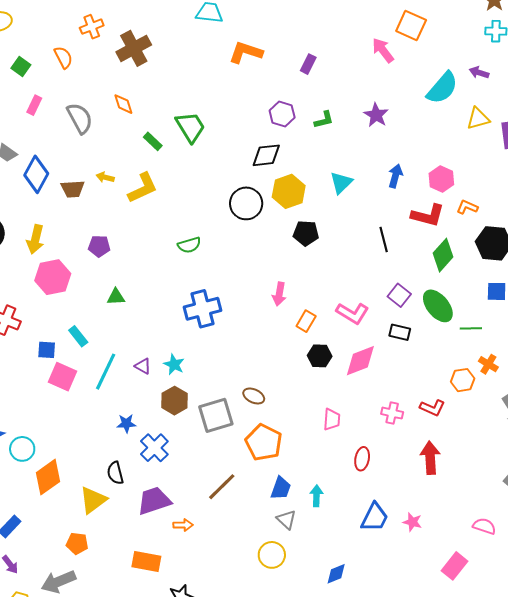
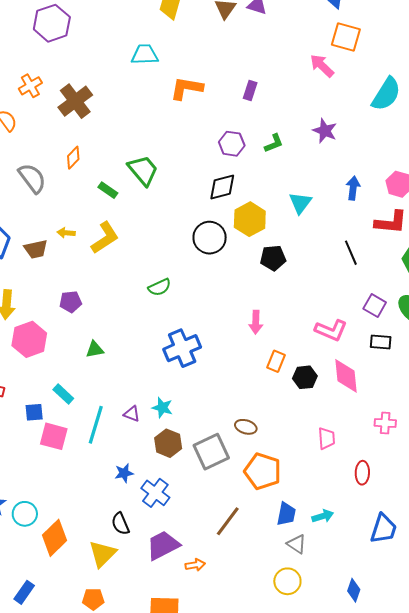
orange diamond: (123, 104) -> (73, 158), turned 70
orange rectangle: (306, 321) -> (276, 361), moved
pink diamond: (360, 361) -> (346, 376), turned -66
cyan arrow: (316, 496) -> (323, 516), turned 80
blue diamond: (336, 574) -> (354, 590), turned -40

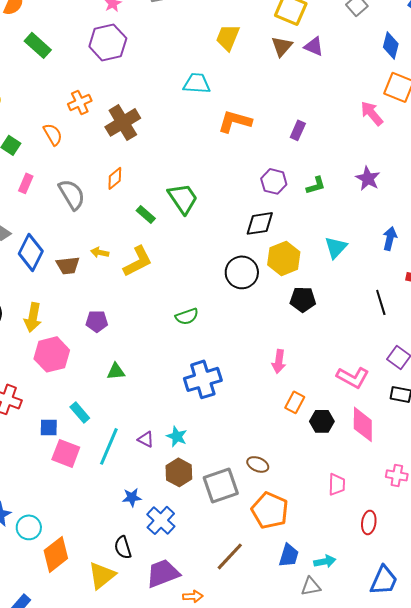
gray triangle: (297, 544) -> (311, 586), moved, turned -50

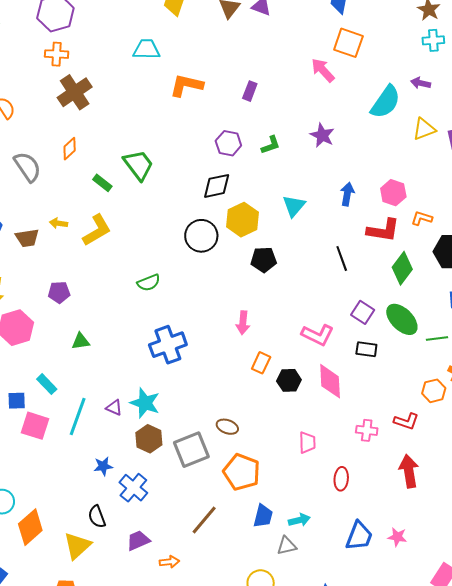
orange cross: (80, 102) -> (57, 54), moved, turned 30
cyan star: (177, 436) -> (145, 403), size x1.4
purple trapezoid: (163, 573) -> (138, 540), size x0.7

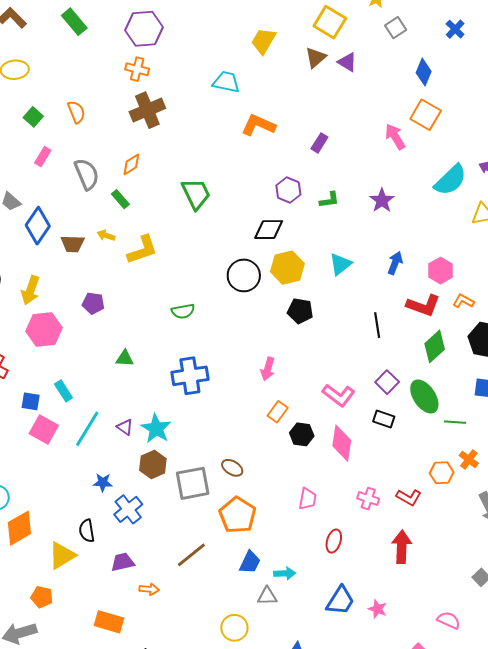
green rectangle: (102, 183) -> (120, 199), moved
green triangle: (81, 341) -> (125, 358), moved

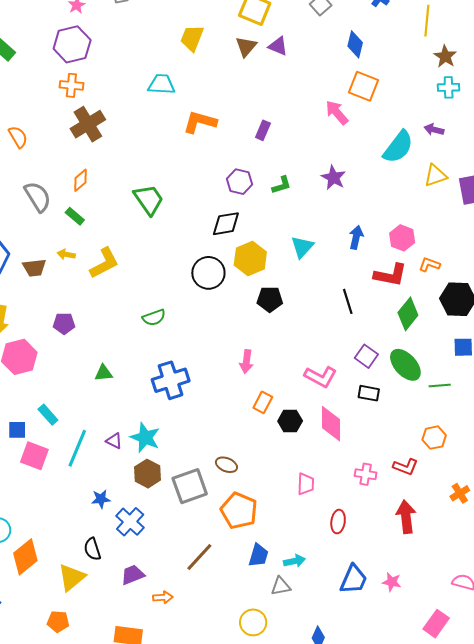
orange cross: (469, 459) -> (460, 493), moved, turned 30

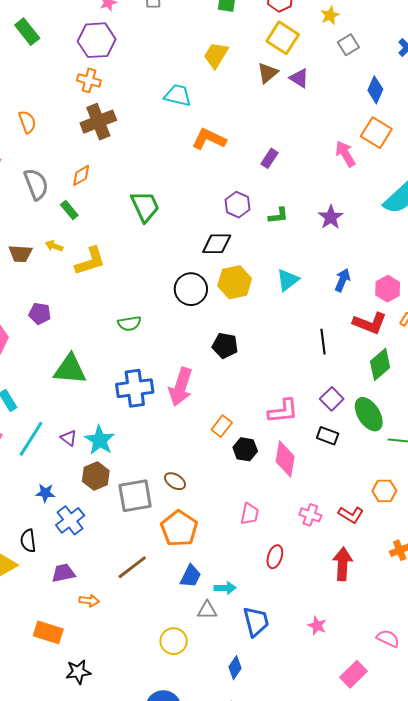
black pentagon: (270, 299) -> (225, 346), moved
pink arrow: (246, 362) -> (181, 387), moved, size x1.6
green triangle: (103, 373) -> (70, 369), size x1.8
pink L-shape: (321, 377) -> (283, 411), turned -44
blue trapezoid: (354, 579) -> (256, 621), moved, turned -48

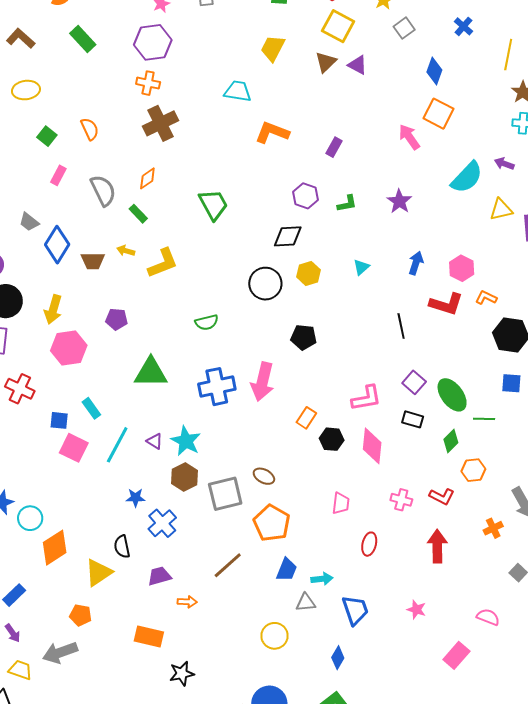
cyan triangle: (288, 280) -> (361, 267), size x0.7
yellow hexagon: (235, 282) -> (308, 273), size x0.7
green diamond: (380, 364) -> (451, 441), moved, size x0.7

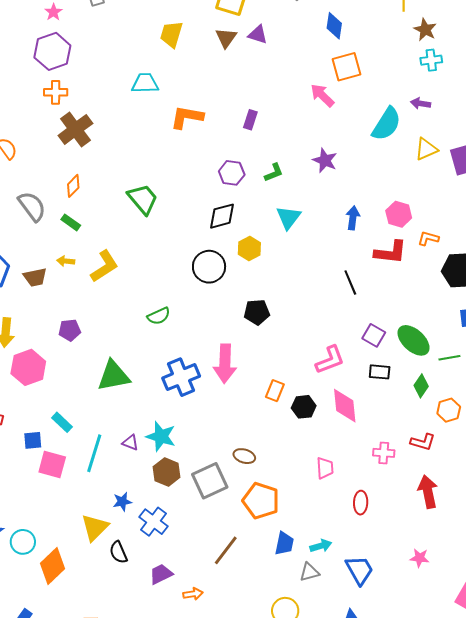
orange square: (439, 114) -> (347, 67), turned -32
cyan triangle: (361, 267) -> (288, 217), moved, size x1.5
yellow triangle: (99, 573) -> (95, 528), moved

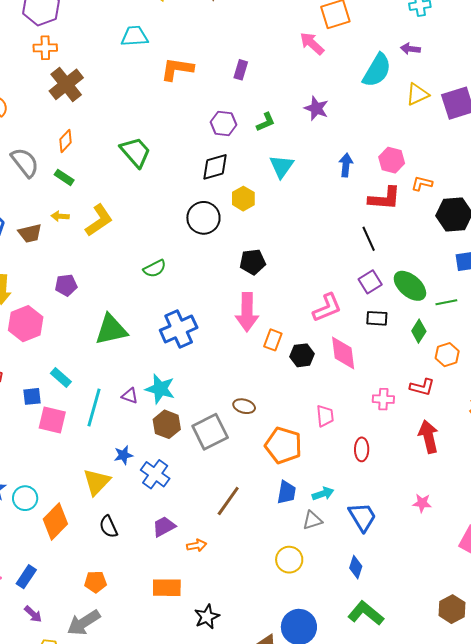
black line: (350, 282) -> (369, 239), moved
purple square: (374, 335) -> (370, 282), turned 30
pink arrow: (225, 364) -> (247, 312), moved
orange pentagon: (261, 501) -> (283, 445), moved
black semicircle: (118, 552) -> (108, 527), moved

